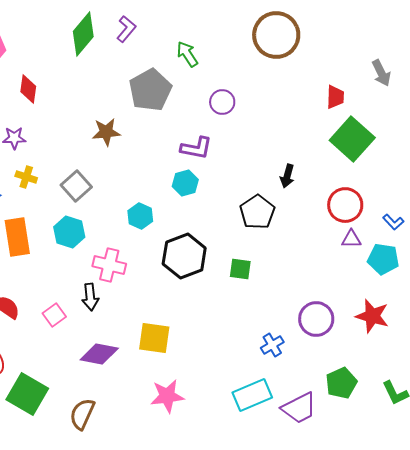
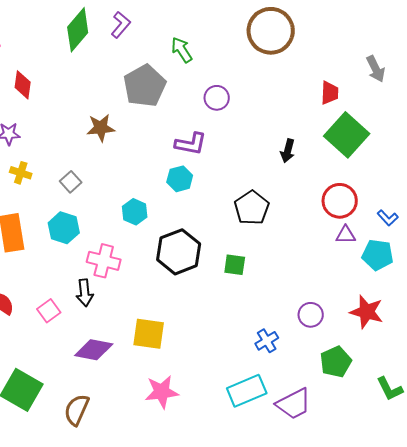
black arrow: (287, 176) -> (288, 151), moved
gray square: (76, 186) -> (71, 182), size x0.7
purple circle: (316, 319) -> (311, 315), size x0.7
green pentagon: (341, 383) -> (336, 362), moved

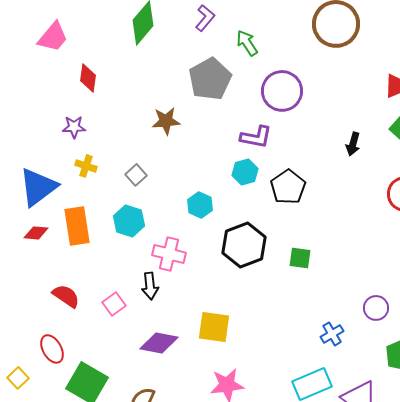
purple L-shape: (121, 25) -> (205, 18), moved
purple circle: (217, 98) -> (282, 91), size x1.6
black pentagon: (252, 208) -> (288, 187), moved

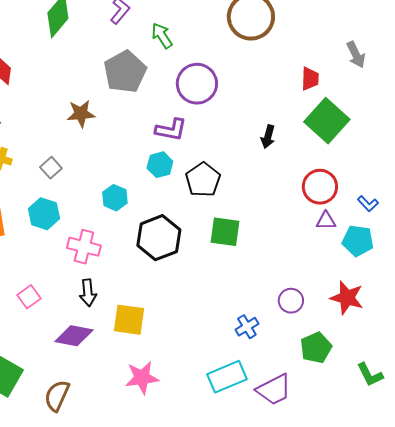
green square: (300, 258) -> (225, 232), moved, size x1.4
black arrow: (150, 286) -> (88, 293), moved

